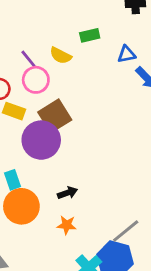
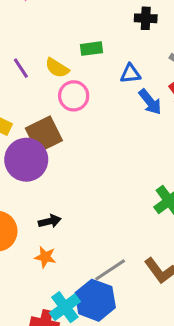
pink circle: (36, 80) -> (74, 96), moved

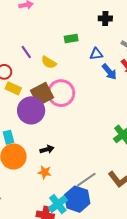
yellow semicircle: (57, 68) -> (49, 62), moved
pink circle: (74, 96) -> (61, 93), moved, size x1.4

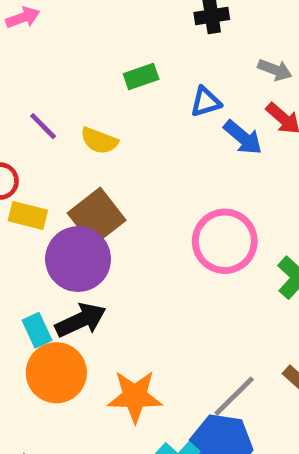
pink circle: (61, 93) -> (225, 241), moved
black arrow: (47, 149) -> (81, 320), moved, size x1.5
orange star: (45, 172) -> (135, 396), size x1.6

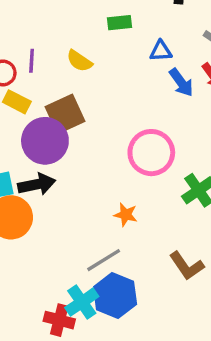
purple line: (43, 126) -> (32, 61), moved, turned 35
orange star: (135, 396) -> (126, 215), moved, size x0.6
gray line: (234, 396) -> (104, 260), moved

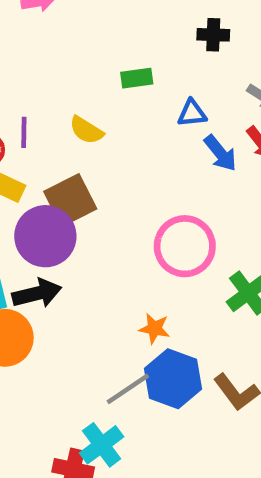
blue hexagon: (115, 295) -> (173, 379), moved

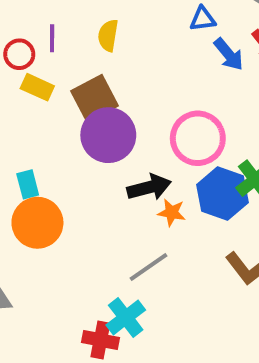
yellow semicircle: (86, 130) -> (108, 35), turned 68
purple circle: (45, 236) -> (108, 135), moved
black arrow: (37, 293) -> (149, 187), moved
blue hexagon: (173, 379) -> (223, 194), moved

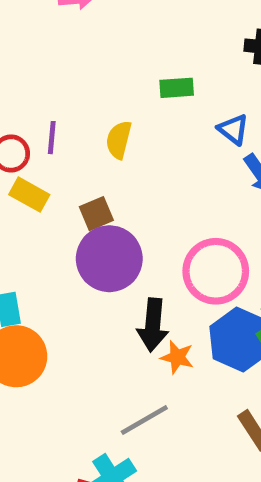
blue triangle: (203, 19) -> (233, 129), turned 40
brown square: (94, 98) -> (96, 214), size x0.6
black arrow: (149, 187) -> (153, 325), turned 105

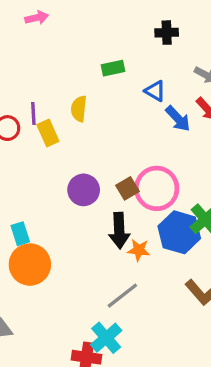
yellow rectangle: (29, 195) -> (48, 133), moved, turned 45
brown square: (96, 214) -> (127, 188), moved
purple circle: (109, 259) -> (84, 190), size x0.7

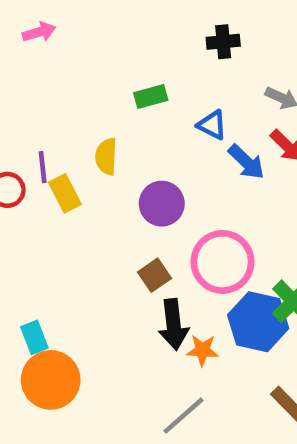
brown square: (127, 188) -> (154, 275), moved
purple circle: (84, 190) -> (162, 204), moved

